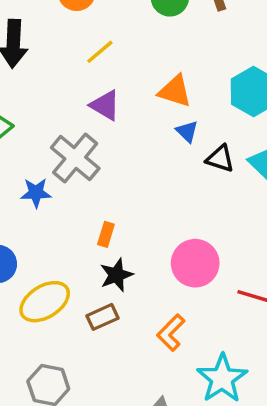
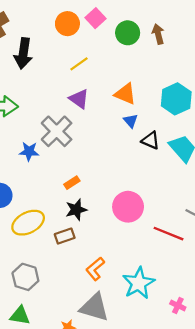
orange rectangle: (106, 234) -> (72, 183), turned 35
orange L-shape: (171, 333) -> (95, 269), moved

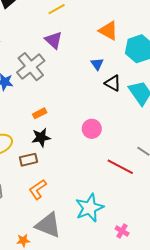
orange triangle: (125, 94) -> (108, 31), moved
pink circle: (128, 207) -> (92, 129), moved, size x0.7
orange L-shape: (95, 269) -> (38, 189), moved

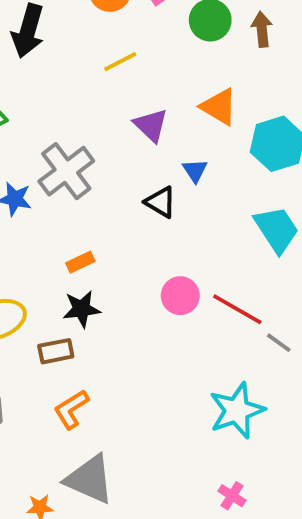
purple triangle: (54, 40) -> (151, 125), moved
black triangle: (113, 83) -> (161, 202), moved
red line: (120, 167) -> (237, 309), moved
cyan star: (90, 208) -> (237, 410), moved

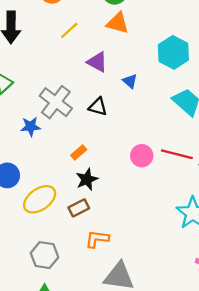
orange triangle: (219, 107) -> (118, 23), moved
black triangle: (161, 202) -> (98, 107), moved
orange L-shape: (71, 409) -> (97, 239), turned 55

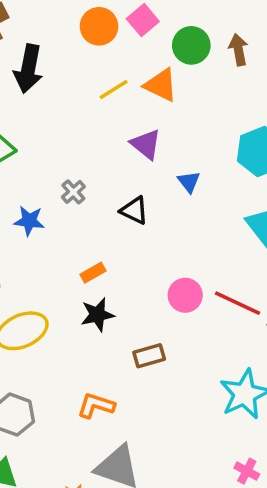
orange triangle: (118, 23) -> (161, 85), moved
gray cross: (56, 102) -> (73, 192), size x0.5
brown rectangle: (79, 208) -> (149, 356), moved

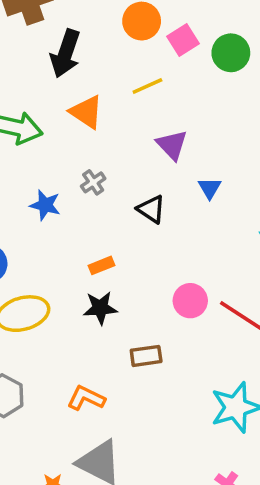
pink square: (143, 20) -> (183, 40), moved
orange triangle: (161, 85) -> (86, 112), moved

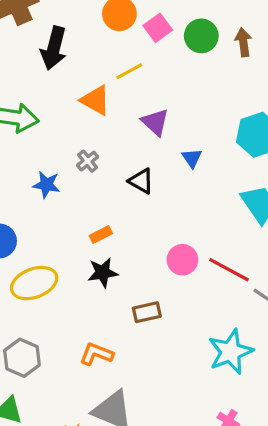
orange triangle: (86, 112) -> (95, 100), moved

